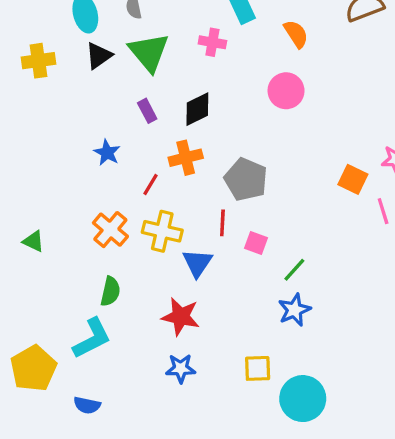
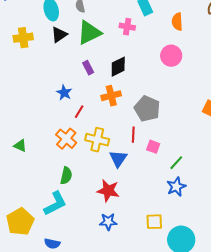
orange semicircle: (296, 34) -> (177, 22), turned -150
green triangle: (149, 52) -> (89, 33), turned 44
red line: (151, 184) -> (79, 112), moved

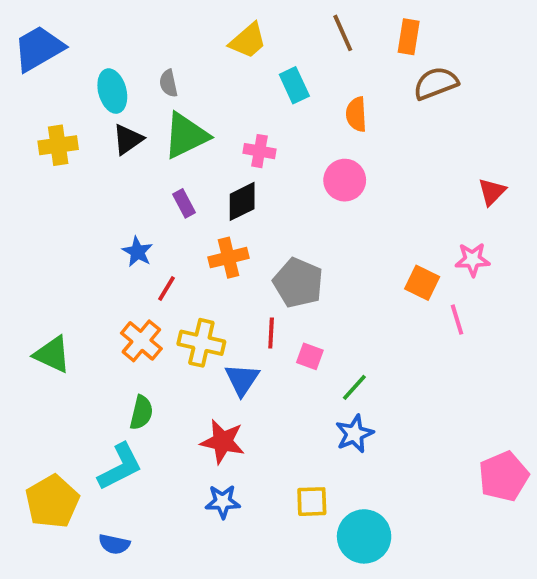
pink cross: (127, 27) -> (259, 151), moved
green triangle: (20, 146) -> (52, 354), size x1.5

